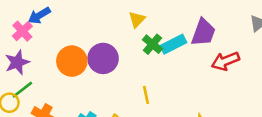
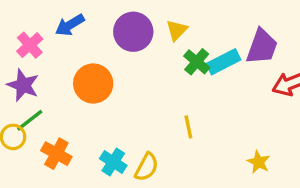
blue arrow: (39, 16) -> (70, 25), moved
purple circle: (103, 58) -> (133, 32), moved
purple star: (17, 62) -> (23, 85), turned -30

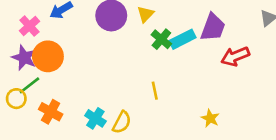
orange circle: (93, 83) -> (48, 56), moved

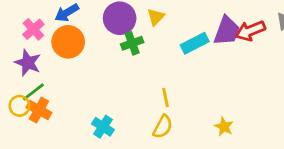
green cross: (161, 39) -> (132, 43), moved, turned 30
orange circle: (48, 56) -> (68, 42), moved
red arrow: (235, 56) -> (250, 31), moved
orange cross: (51, 112) -> (39, 110), moved
yellow semicircle: (122, 122) -> (163, 127), moved

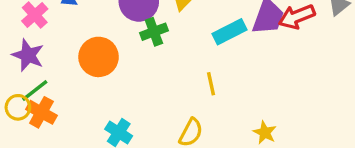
orange circle: (68, 42) -> (99, 57), moved
yellow line: (166, 97) -> (211, 84), moved

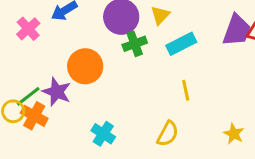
cyan rectangle: (230, 32) -> (181, 44), moved
purple star: (28, 55) -> (57, 92), moved

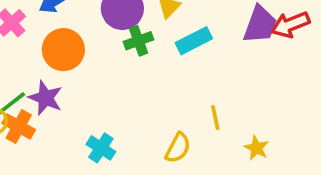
orange circle: (85, 66) -> (63, 50), moved
yellow line: (186, 90) -> (215, 118), moved

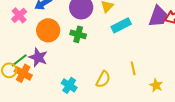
green cross: (138, 41) -> (78, 34), moved, turned 35
yellow semicircle: (178, 148) -> (103, 79), moved

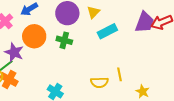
purple star: (38, 57) -> (14, 52), moved
yellow semicircle: (103, 79) -> (99, 82), moved, turned 60

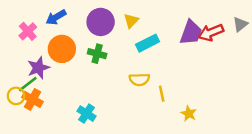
purple star: (14, 52) -> (38, 68), turned 30
yellow semicircle: (99, 82) -> (139, 79), moved

